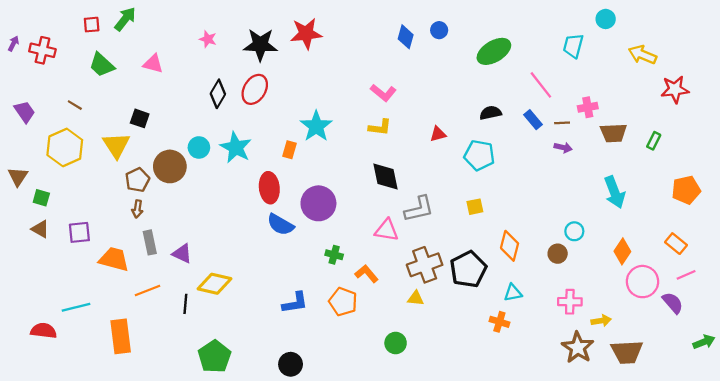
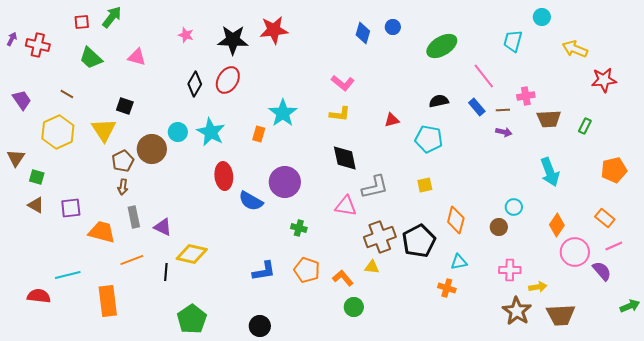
red ellipse: (269, 188) -> (224, 176), moved
orange L-shape: (367, 274) -> (343, 278), moved

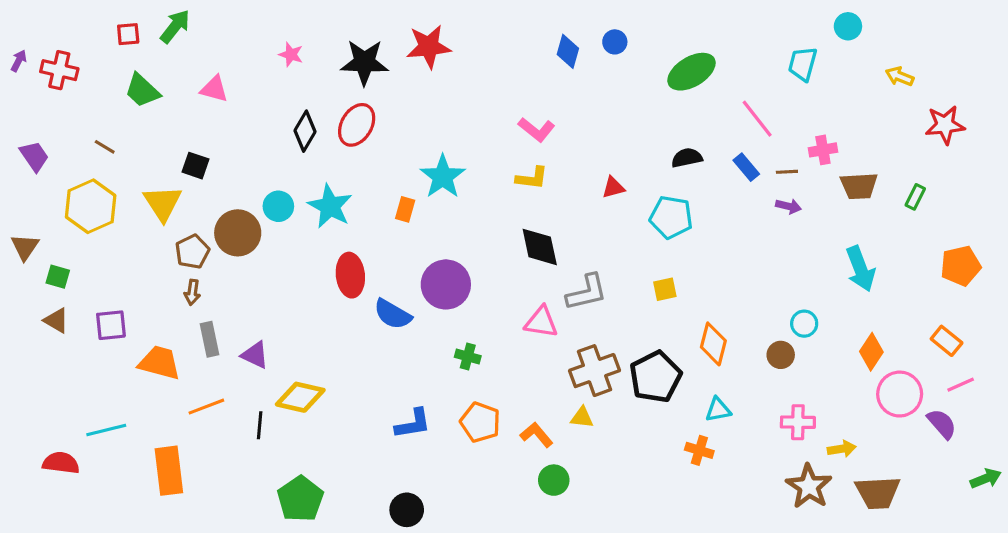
yellow arrow: (575, 49) -> (900, 76), size x0.7

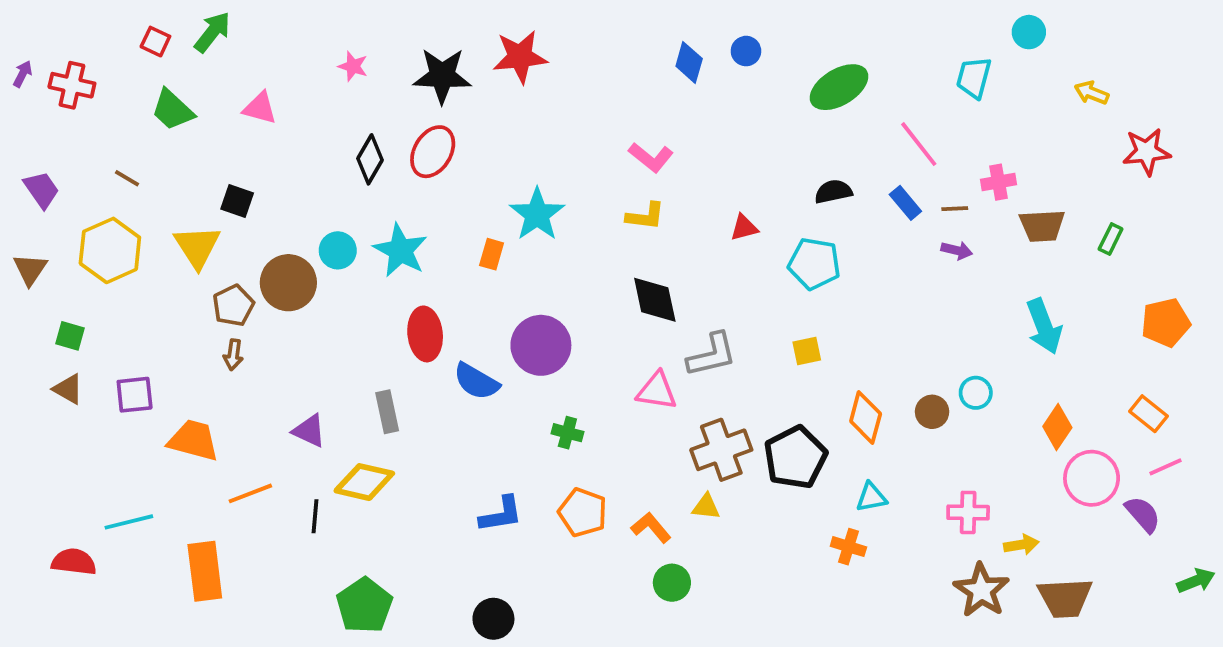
red square: (128, 34) -> (155, 42), turned 30
brown triangle: (25, 247) -> (30, 269), moved
gray rectangle: (210, 339) -> (387, 412), moved
brown circle: (781, 355) -> (932, 412), moved

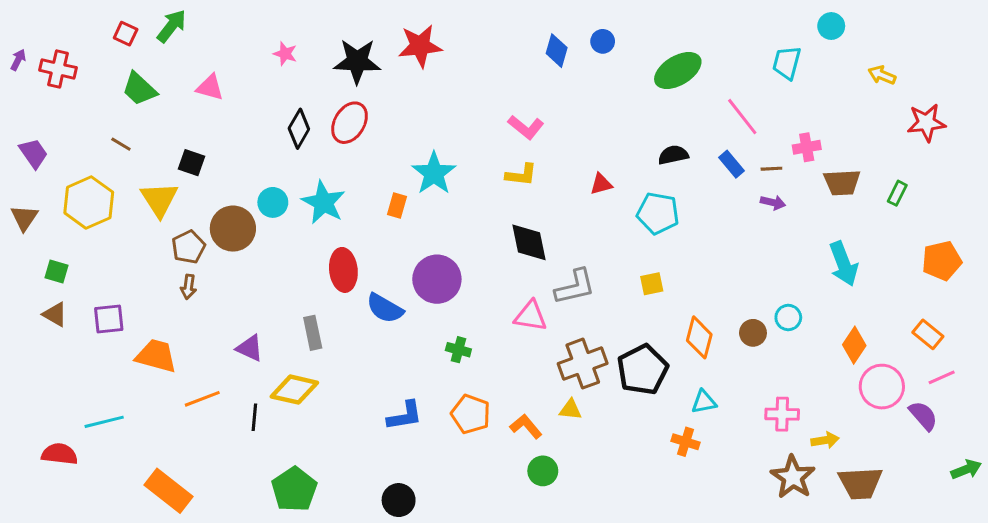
brown line: (127, 178) -> (121, 144), moved
orange rectangle: (205, 571) -> (168, 491), moved, turned -45

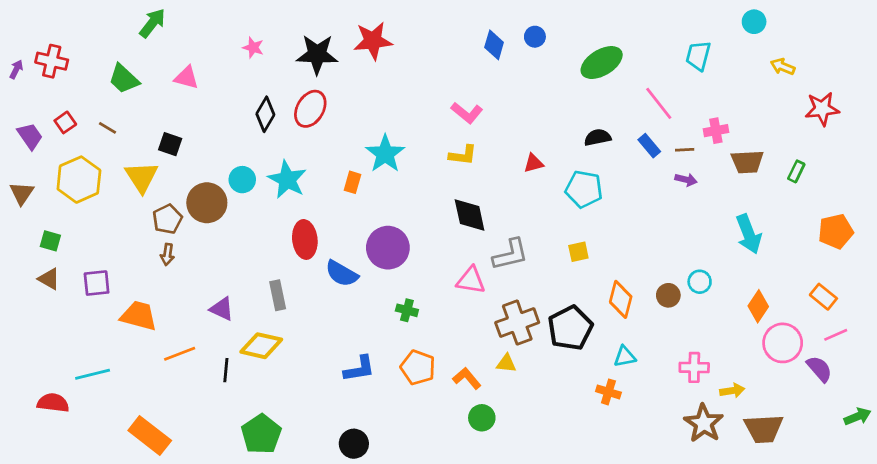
cyan circle: (831, 26) -> (754, 22), moved
red square: (126, 34) -> (65, 122), moved, turned 30
purple arrow: (18, 60) -> (16, 69), moved

